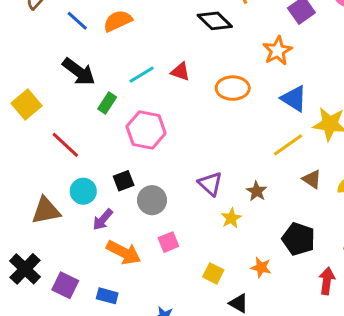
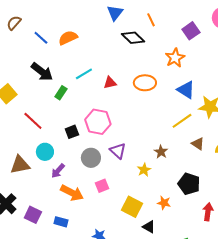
red triangle: (180, 72) -> (110, 83), moved, turned -32
pink hexagon: (146, 130) -> (98, 122), moved
black square: (124, 181) -> (72, 132), moved
purple triangle: (210, 184) -> (118, 151), moved
yellow square: (213, 273) -> (132, 207), size x1.5

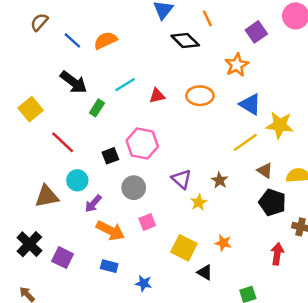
purple triangle: (118, 151) -> (182, 179), moved
black pentagon: (189, 184) -> (272, 202), moved
blue rectangle: (61, 222) -> (109, 266), moved

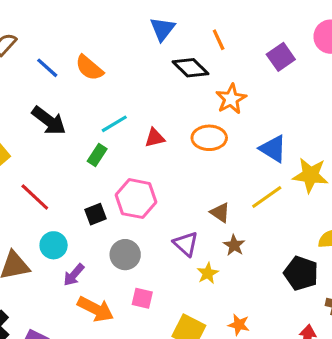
orange semicircle: (105, 40) -> (89, 68), turned -115
orange star: (237, 65) -> (231, 99), moved
green rectangle: (97, 108) -> (97, 155), moved
brown triangle: (265, 170) -> (220, 213), moved
pink square: (147, 222) -> (142, 298), turned 35

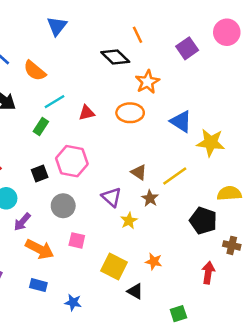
blue triangle: (162, 29) -> (57, 26), moved
orange semicircle: (89, 68) -> (35, 71), moved
yellow line: (267, 197) -> (175, 176), moved

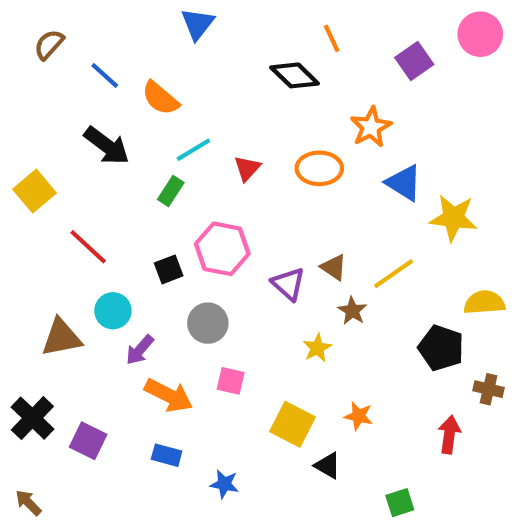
orange star: (147, 82) -> (371, 127), moved
red triangle: (87, 113) -> (247, 168), turned -35
purple triangle: (112, 197) -> (288, 284), moved

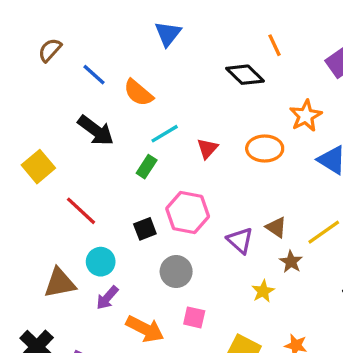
purple arrow: (140, 350) -> (107, 298), moved

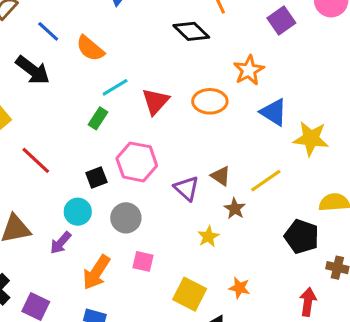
black arrow: (96, 130) -> (33, 70), moved
red triangle: (207, 149) -> (155, 101), size x1.4
cyan circle: (101, 262) -> (78, 212), moved
orange arrow: (145, 329) -> (96, 272), turned 96

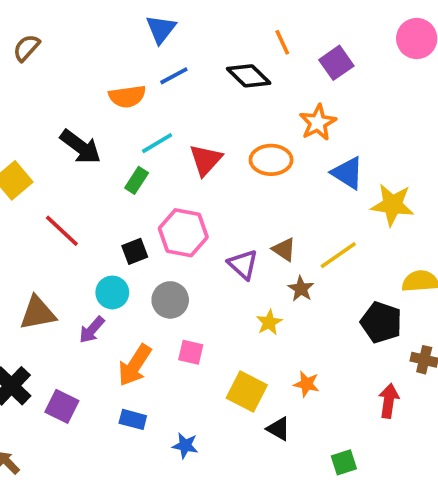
purple square: (281, 20) -> (336, 63), moved
blue line: (48, 31) -> (174, 76), moved, turned -70
orange semicircle: (90, 48) -> (127, 96), turned -48
black arrow: (33, 70) -> (81, 147), moved

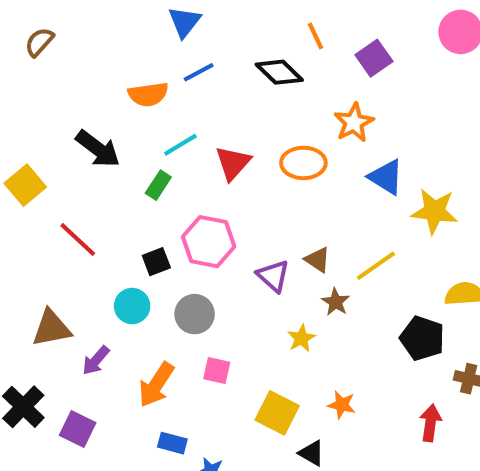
purple arrow: (92, 330) -> (96, 360), moved
blue rectangle: (133, 419) -> (172, 443), moved

